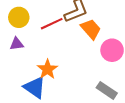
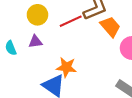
orange star: (47, 69) -> (66, 67), turned -30

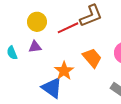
orange trapezoid: (110, 27) -> (92, 58), moved
orange star: (66, 67) -> (64, 71), turned 30

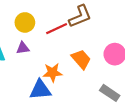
orange star: (64, 71) -> (52, 73), turned 30
blue triangle: (52, 88) -> (40, 90), turned -40

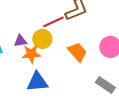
yellow circle: (25, 22) -> (42, 39), moved
orange star: (52, 73) -> (31, 54), moved

